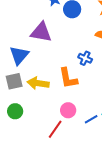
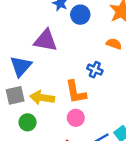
pink circle: (68, 110) -> (76, 118), moved
green circle: (15, 111) -> (28, 122), moved

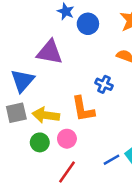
pink circle: (76, 118) -> (67, 139), moved
green circle: (28, 122) -> (40, 142), moved

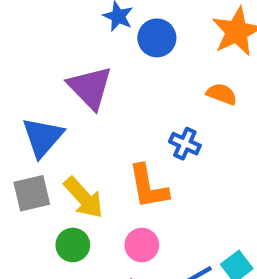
purple triangle: (50, 52) -> (90, 88), turned 36
yellow arrow: (46, 115) -> (84, 198), turned -140
pink circle: (67, 139) -> (142, 245), moved

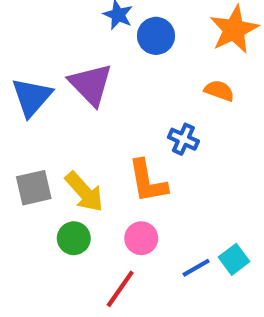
blue triangle: (43, 137) -> (32, 97), moved

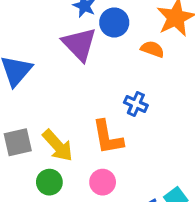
purple triangle: (91, 84) -> (79, 44), moved
orange semicircle: (219, 91) -> (152, 49), moved

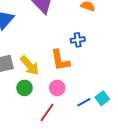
blue cross: (136, 104) -> (78, 40), turned -32

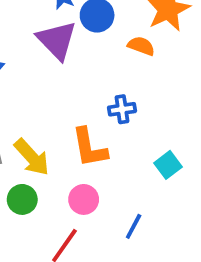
cyan square: (102, 98) -> (168, 165), moved
blue line: (84, 102) -> (134, 226), turned -32

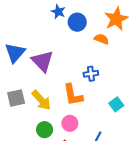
purple triangle: (57, 40) -> (42, 61), moved
green circle: (22, 199) -> (45, 130), moved

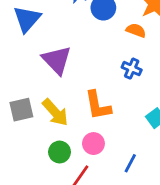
blue triangle: (15, 53) -> (27, 19), moved
blue cross: (91, 74) -> (132, 69), moved, turned 32

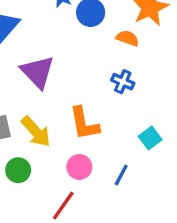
green circle: (60, 152) -> (18, 170), moved
blue line: (130, 163) -> (121, 175), moved

